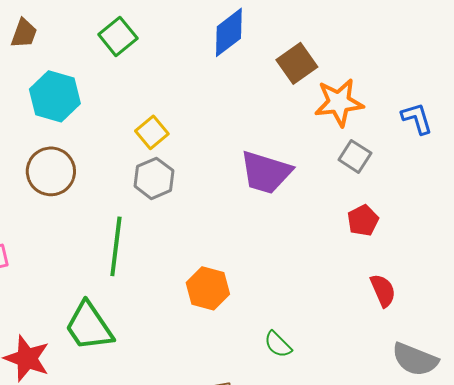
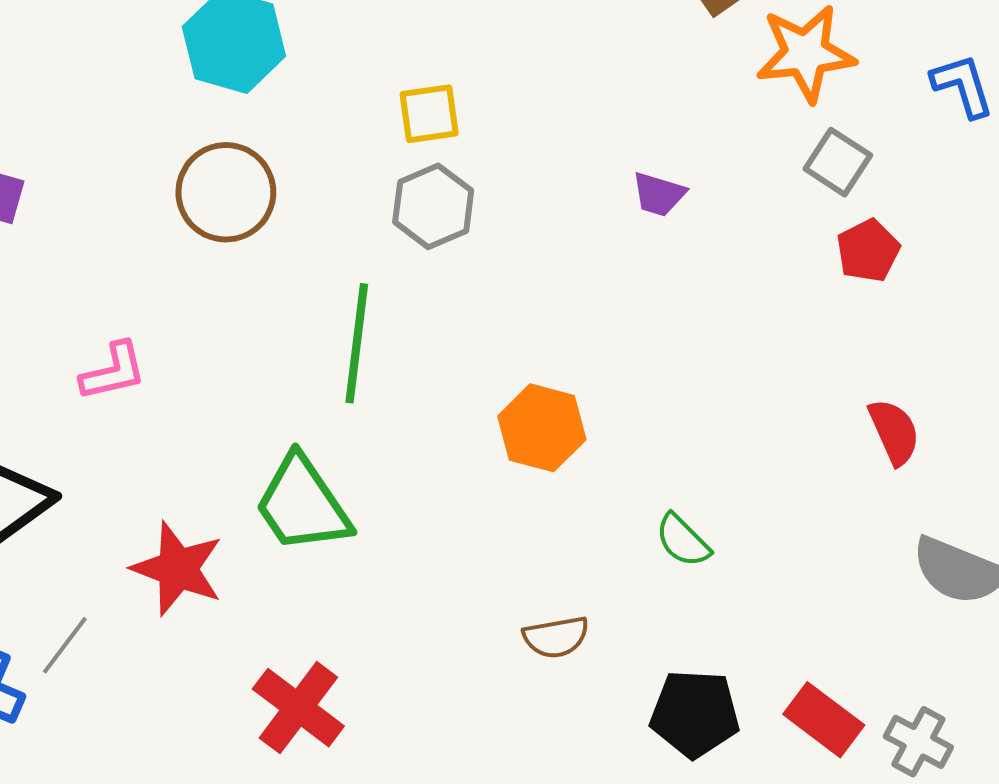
yellow square: (152, 132) -> (429, 114), turned 32
purple trapezoid: (266, 172) -> (659, 194), size x0.5
red pentagon: (363, 220) -> (868, 251), moved

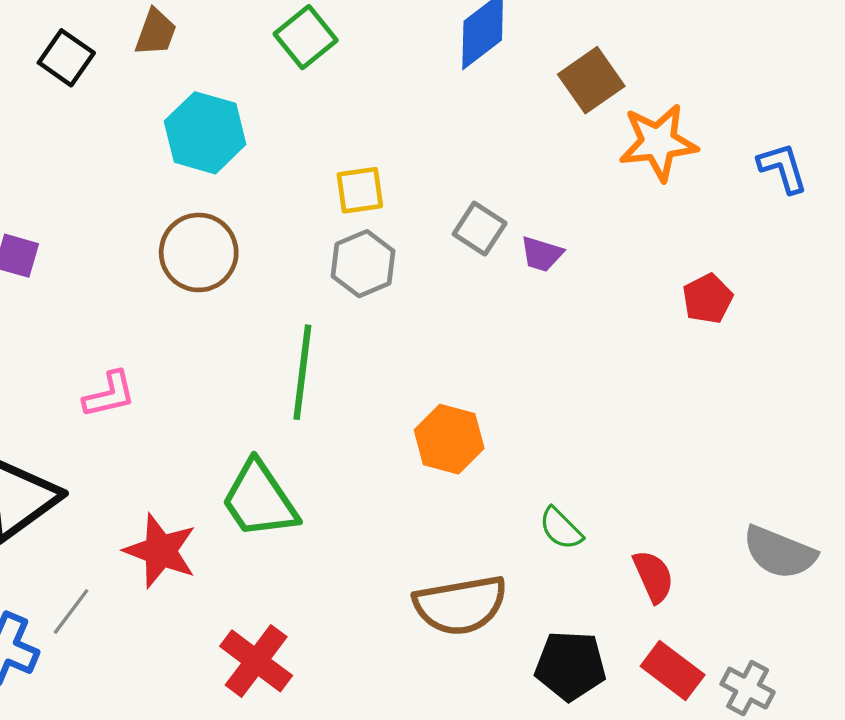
gray square: (838, 162) -> (480, 229), moved
red semicircle: (894, 432) -> (653, 576), moved
brown semicircle: (556, 637) -> (460, 605), size x1.8

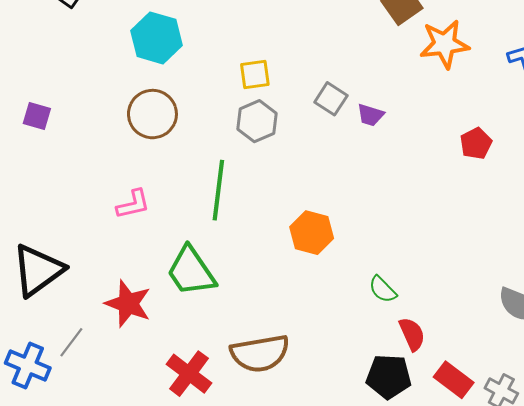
pink L-shape: (109, 394) -> (133, 204), moved
red semicircle: (653, 576) -> (412, 334), moved
brown semicircle: (460, 605) -> (260, 353), moved

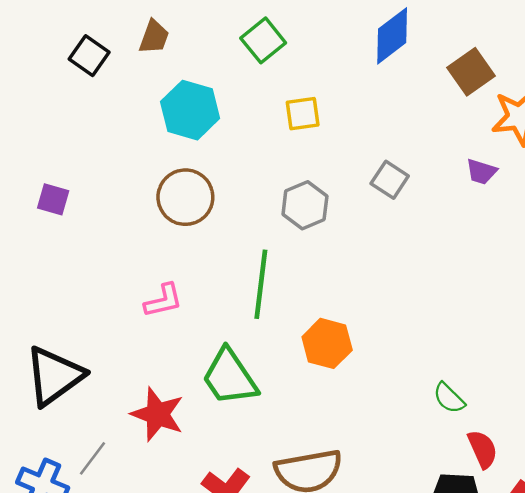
yellow square: (255, 74) -> (303, 114), moved
purple trapezoid: (370, 115) -> (481, 172), moved
orange hexagon: (312, 233) -> (327, 343), moved

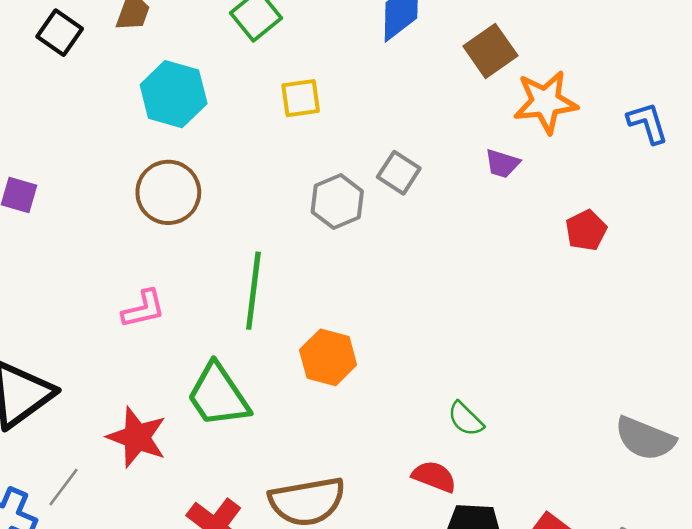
gray hexagon: (305, 205) -> (337, 202), moved
red semicircle: (483, 449) -> (434, 477), moved, turned -45

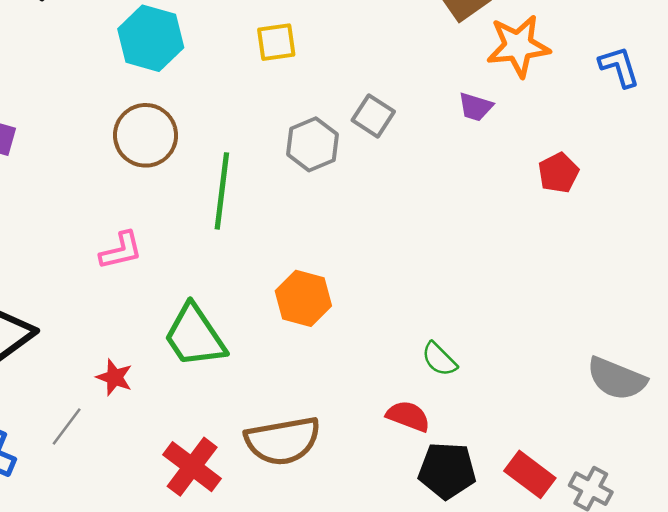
green line: (253, 291) -> (222, 191), moved
red star: (137, 437) -> (114, 377), size x0.6
gray line: (64, 487) -> (67, 427), moved

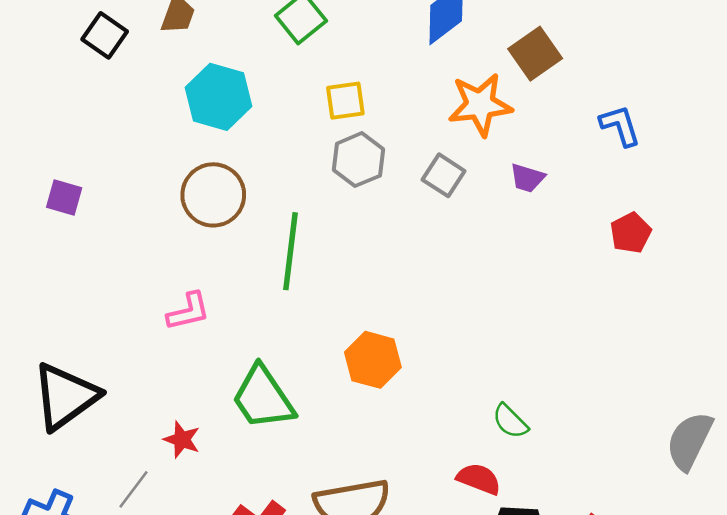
orange star: (518, 46) -> (480, 105), moved
blue L-shape: (619, 67) -> (620, 126), moved
purple trapezoid: (476, 107) -> (527, 178), moved
gray hexagon: (312, 144) -> (358, 160), moved
gray semicircle: (617, 379) -> (689, 441), turned 94

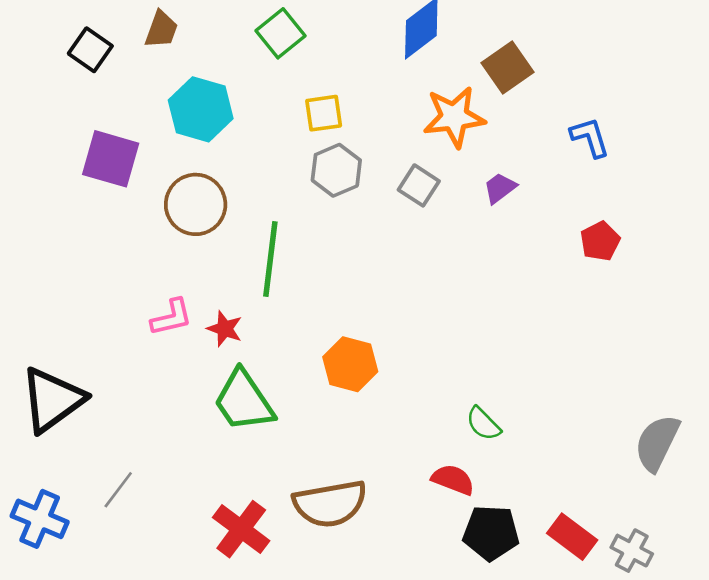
purple trapezoid: (527, 178) -> (500, 188), turned 126
purple square: (64, 198) -> (111, 159), moved, size x1.6
red star: (182, 440) -> (225, 329), moved

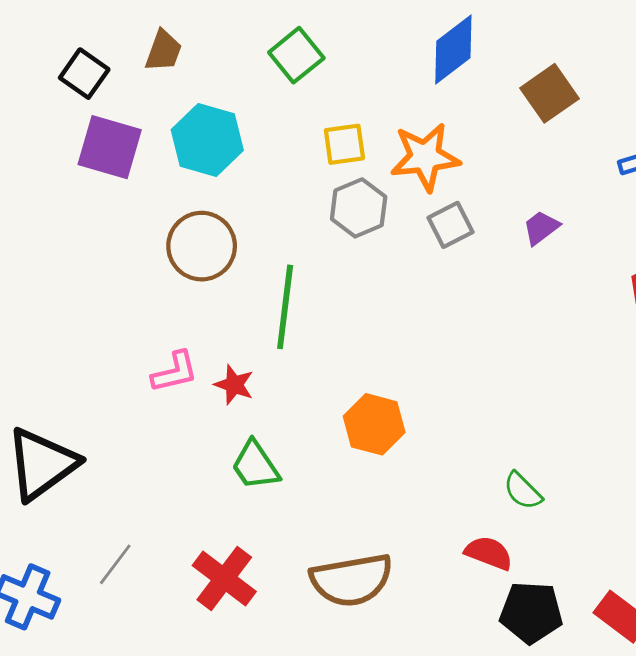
orange star: (454, 117) -> (425, 157), moved
purple square: (111, 159) -> (110, 147), moved
gray square: (419, 185) -> (451, 225), turned 30
green trapezoid: (244, 401) -> (255, 465), size x0.7
red cross: (241, 529) -> (224, 578), moved

